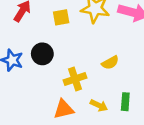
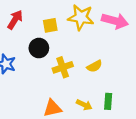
black circle: (42, 54) -> (39, 48), moved
yellow cross: (75, 79) -> (63, 67), moved

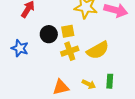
yellow square: (50, 25) -> (68, 31), moved
yellow semicircle: (94, 66) -> (98, 50), size x1.6

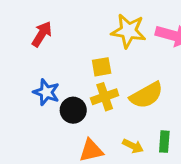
black circle: (49, 34) -> (73, 110), moved
blue star: (20, 48) -> (46, 92), moved

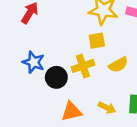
yellow square: (102, 67) -> (97, 41), moved
yellow semicircle: (146, 95) -> (118, 65), size x0.7

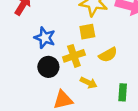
blue star: (34, 62) -> (45, 38), moved
yellow arrow: (107, 108) -> (89, 83), moved

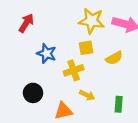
yellow semicircle: (108, 55) -> (114, 58), moved
black circle: (48, 67) -> (33, 93), moved

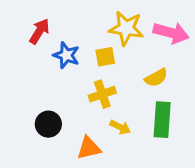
yellow square: (86, 48) -> (105, 57), moved
blue star: (47, 53) -> (66, 55), moved
green rectangle: (119, 104) -> (162, 120), moved, size x1.6

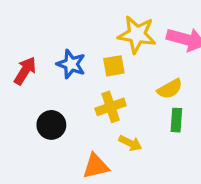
red arrow: (39, 31) -> (25, 71), moved
green rectangle: (162, 120) -> (176, 120), moved, size x0.6
black circle: (48, 124) -> (51, 125), moved

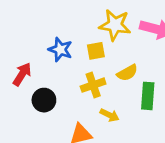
red arrow: (25, 71) -> (22, 74), moved
yellow semicircle: (170, 89) -> (127, 73), moved
green rectangle: (176, 120) -> (148, 96), size x1.4

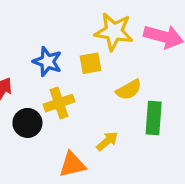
yellow cross: (93, 85) -> (59, 103), moved
yellow arrow: (109, 115) -> (107, 141), turned -66

